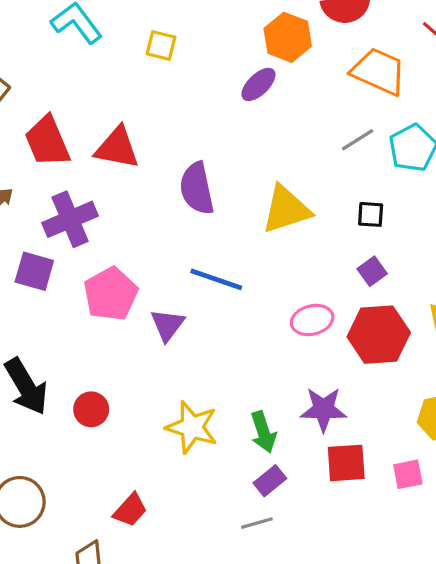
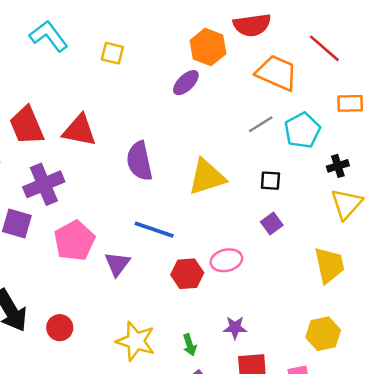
red hexagon: (379, 335) -> (187, 274), moved, size x0.7
purple star: (323, 409) -> (235, 328), size x0.7
green arrow: (263, 432) -> (190, 345), size x0.7

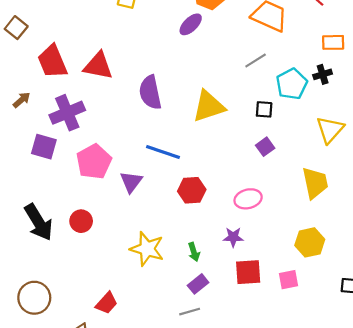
cyan pentagon: (302, 130) -> (292, 84), moved
black cross: (338, 166) -> (323, 74), moved
pink ellipse: (226, 260) -> (248, 199), moved
red circle: (60, 328) -> (81, 221), moved

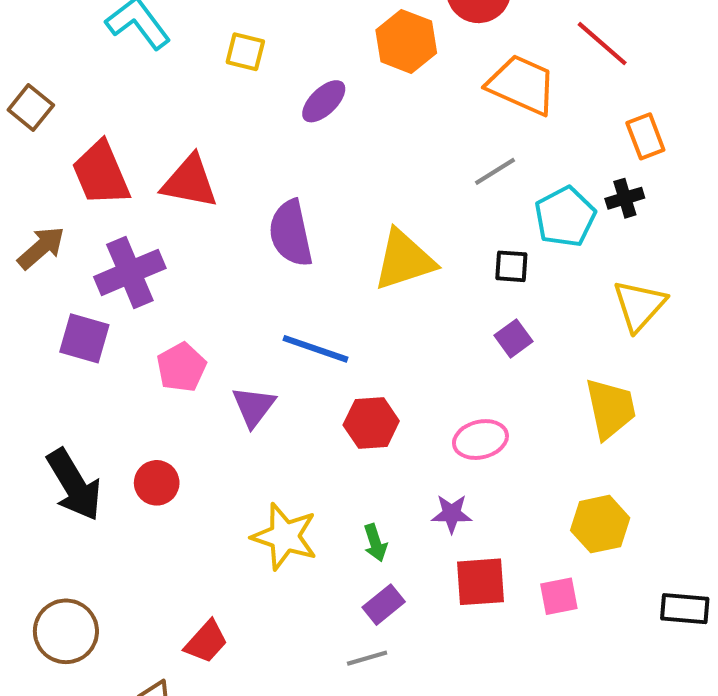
purple ellipse: (191, 24) -> (324, 101), moved
orange rectangle: (333, 42) -> (645, 136), turned 70
brown arrow: (22, 100) -> (41, 248), size x1.4
pink pentagon: (94, 162) -> (181, 367), size x0.7

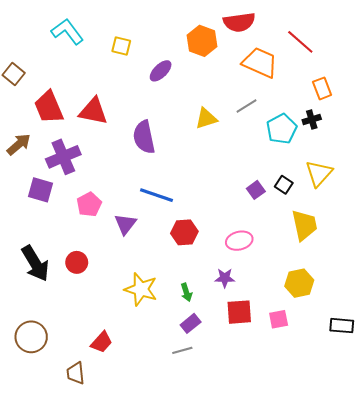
yellow triangle: (404, 260) -> (206, 118), moved, size x0.7
black square: (511, 266) -> (284, 185), moved, turned 30

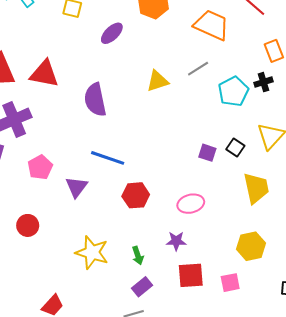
purple square: (256, 190) -> (207, 153), turned -36

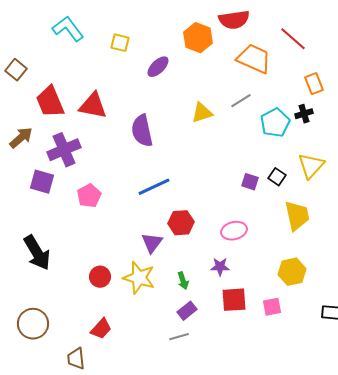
blue line: (108, 158) -> (154, 187), turned -44
purple triangle: (76, 187) -> (152, 243), moved
red circle: (28, 225) -> (100, 277), moved

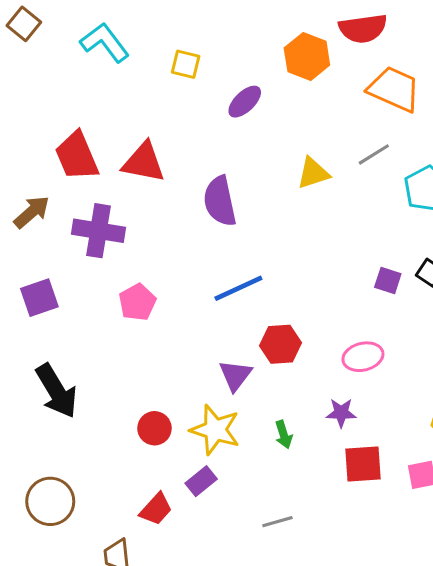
brown square: (16, 70) -> (24, 24), moved
purple cross: (64, 150) -> (98, 231), turned 32
purple square: (42, 182) -> (39, 298), moved, turned -35
purple rectangle: (187, 311) -> (201, 481), moved

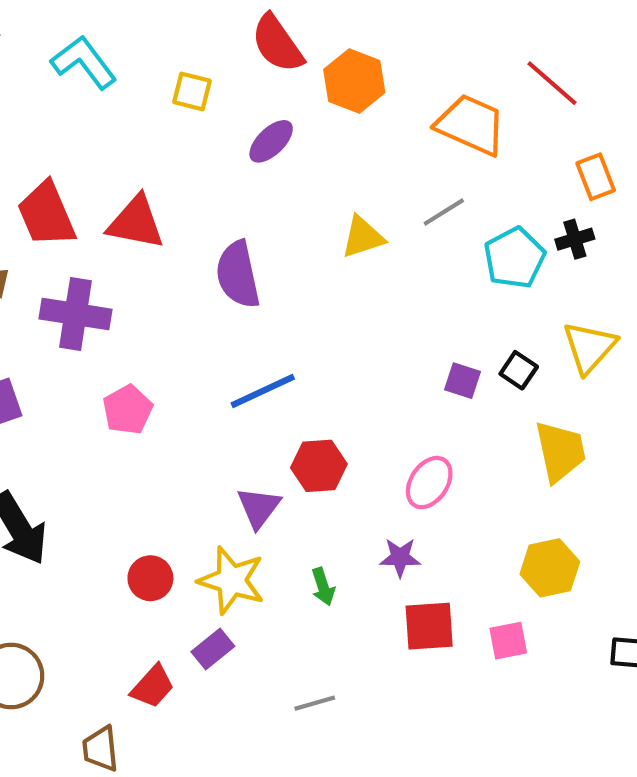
red semicircle: (363, 28) -> (277, 44), moved, turned 63
pink ellipse: (363, 357) -> (429, 483), turned -42

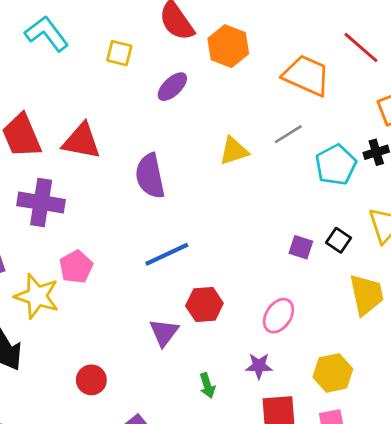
yellow hexagon: (550, 568) -> (333, 373), moved
yellow star: (232, 580) -> (37, 296), moved

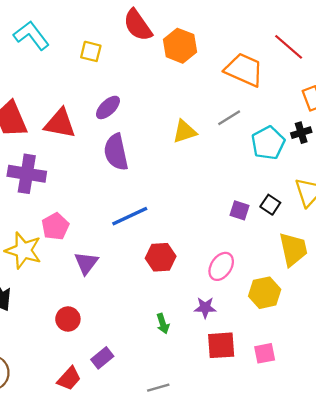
purple ellipse: (172, 87) -> (108, 107), moved
purple triangle: (164, 332) -> (86, 263), moved
yellow hexagon: (333, 373) -> (265, 293), moved

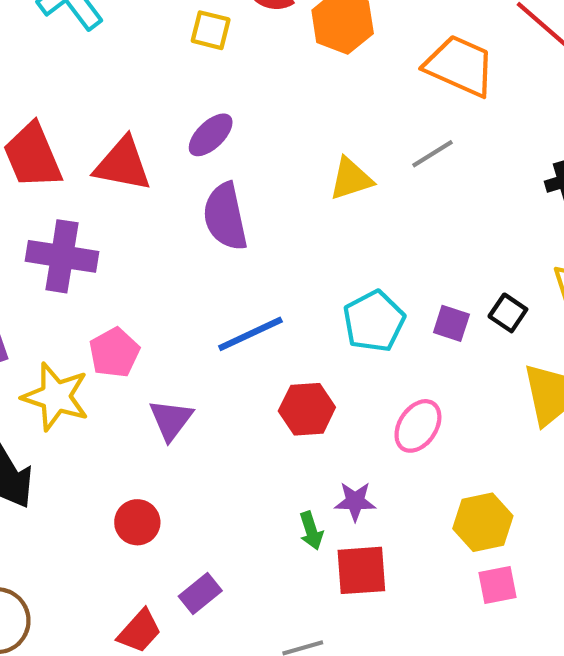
yellow square: (91, 51) -> (211, 30), moved
cyan pentagon: (268, 143) -> (374, 321), moved
yellow hexagon: (265, 293) -> (483, 522), moved
purple star: (205, 308) -> (355, 501), moved
red square: (221, 345) -> (361, 570), moved

